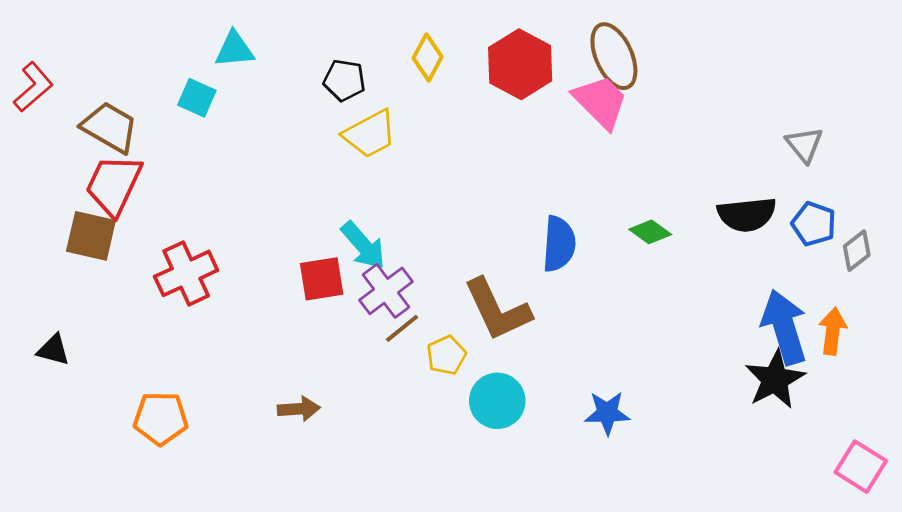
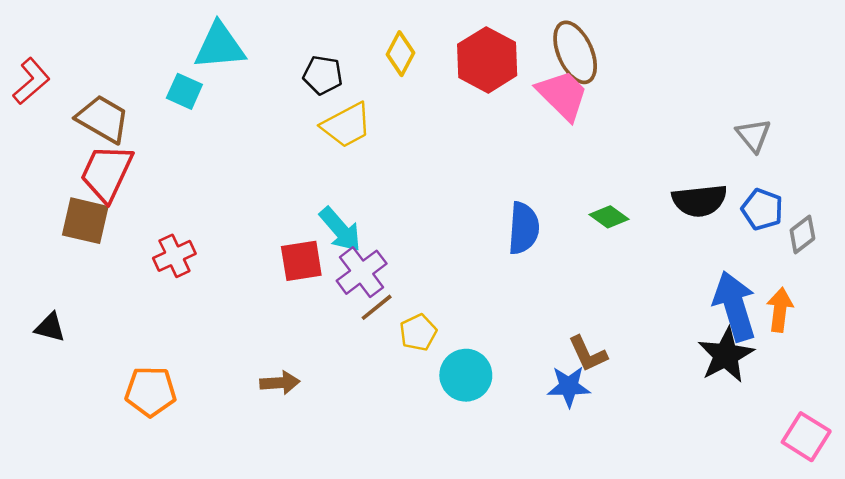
cyan triangle: (234, 49) -> (220, 46), size x1.4
red cross: (186, 273) -> (174, 256), size x0.7
brown L-shape: (497, 310) -> (588, 354), moved, size x0.6

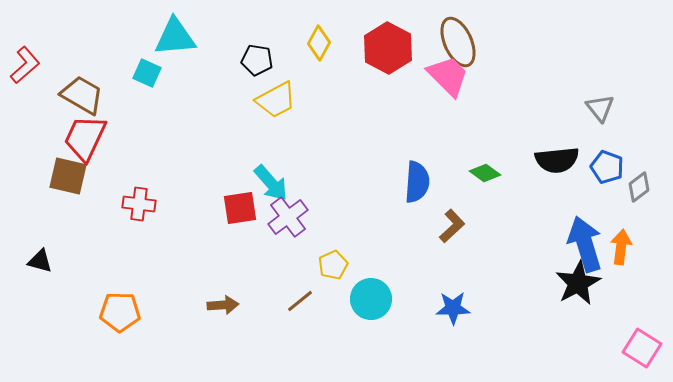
red cross: (174, 256) -> (139, 204), turned 32
brown line: (377, 307) -> (300, 301), moved
brown L-shape: (588, 354) -> (452, 226), moved, turned -108

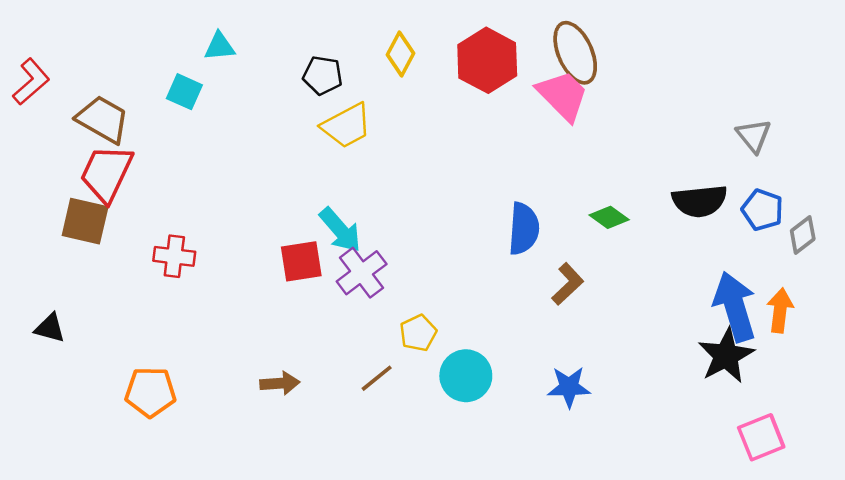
cyan triangle: (175, 37) -> (220, 46), size x0.6
pink square: (642, 348) -> (761, 437), moved, turned 36

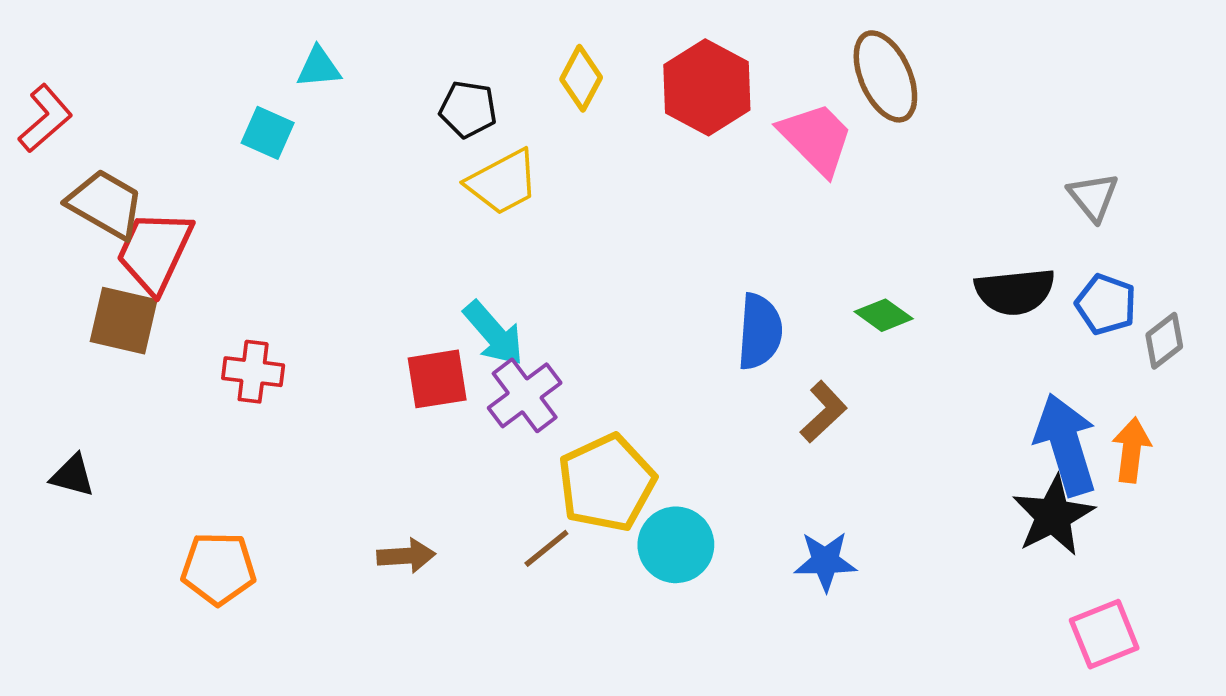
brown ellipse: (575, 53) -> (885, 76), moved
brown trapezoid: (103, 119) -> (105, 204), moved
yellow pentagon: (418, 333) -> (607, 483), size x1.8

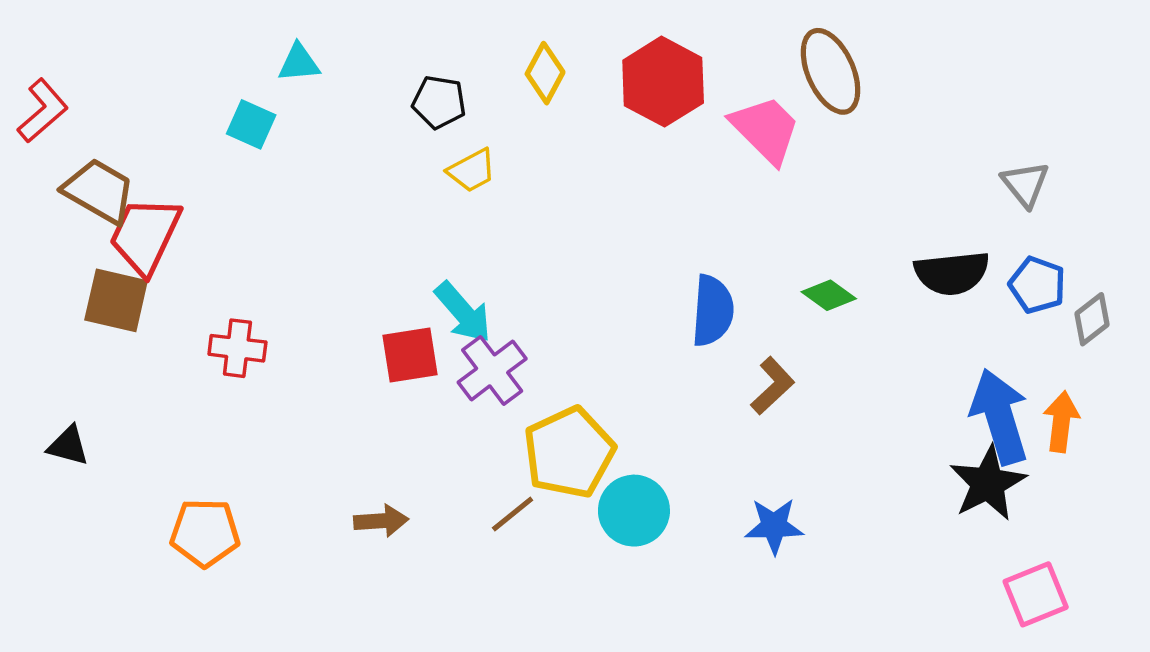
yellow trapezoid: (503, 182) -> (472, 170), size x0.7

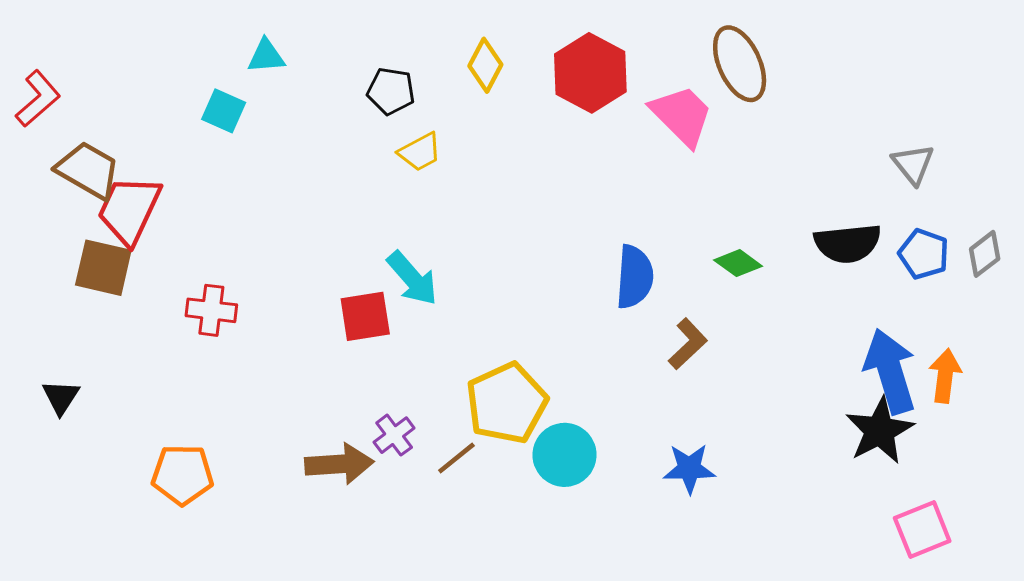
gray diamond: (1092, 319) -> (985, 254), moved
purple cross: (492, 370) -> (394, 435), moved, size x0.7
black triangle: (68, 446) -> (61, 397), turned 48
brown arrow: (381, 521) -> (339, 464), size x1.4

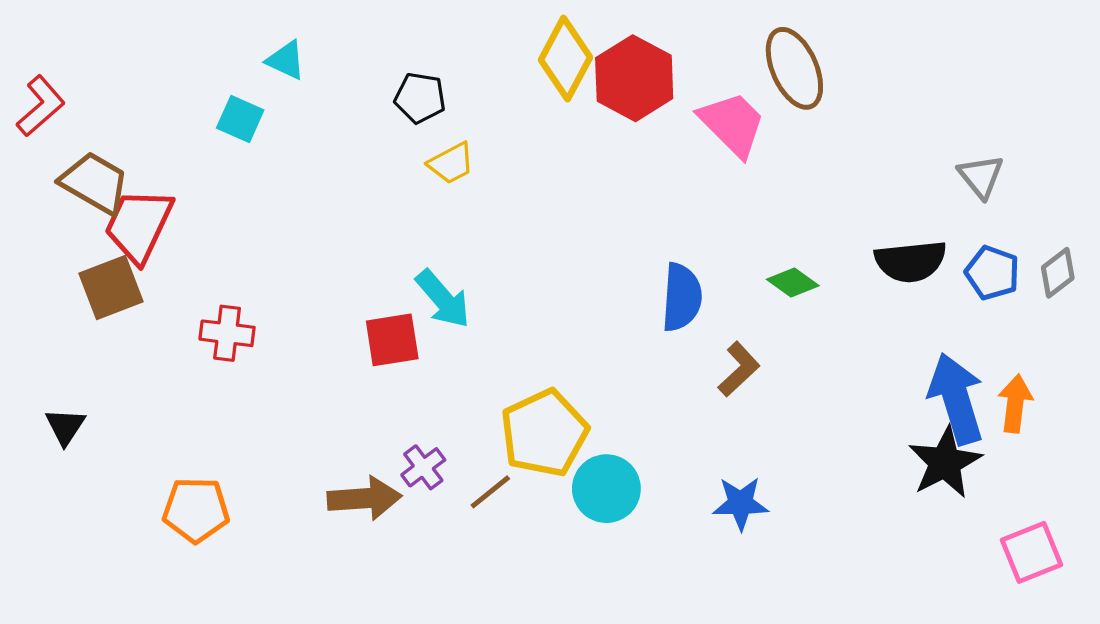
cyan triangle: (266, 56) -> (286, 60), turned 30
yellow diamond: (485, 65) -> (566, 59), moved, size x1.4
brown square: (103, 268) -> (111, 287), turned -34
pink square: (922, 529) -> (1032, 552), moved

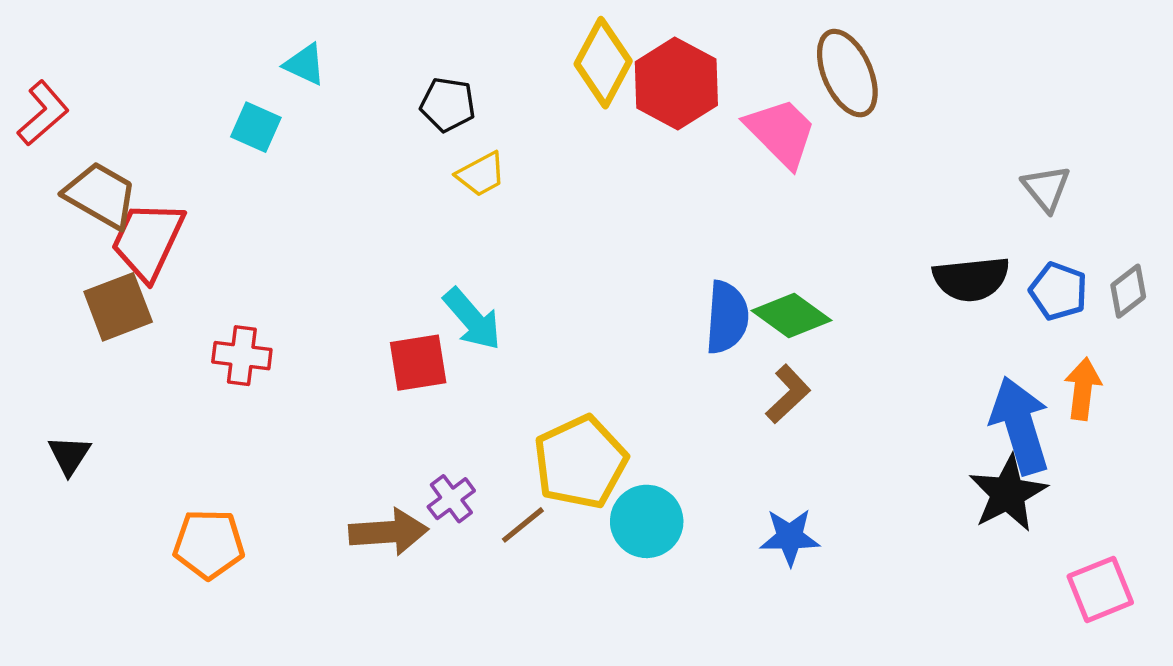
green diamond: (793, 283) -> (791, 316), moved, size x1.4
orange arrow: (1015, 404) -> (1083, 389), moved

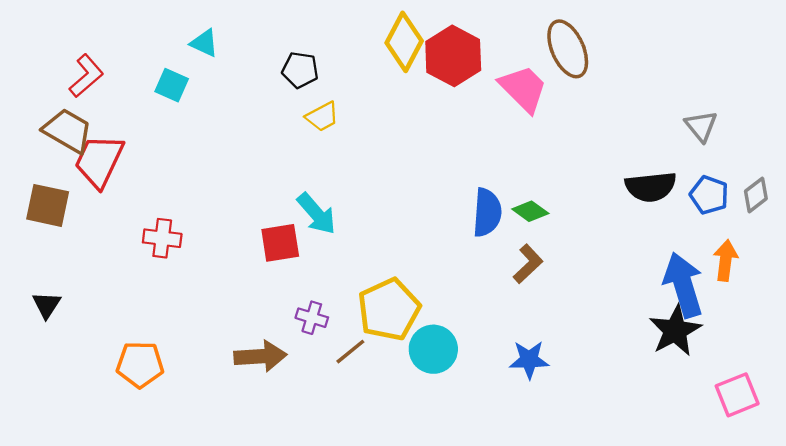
red L-shape: (43, 113) -> (86, 76), moved
brown square: (118, 307) -> (48, 205), moved, turned 33
green diamond: (791, 316) -> (530, 211), size x0.7
purple cross: (451, 499) -> (312, 318), moved, turned -36

